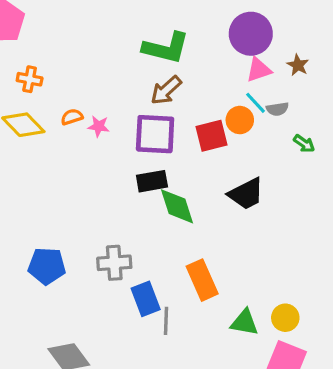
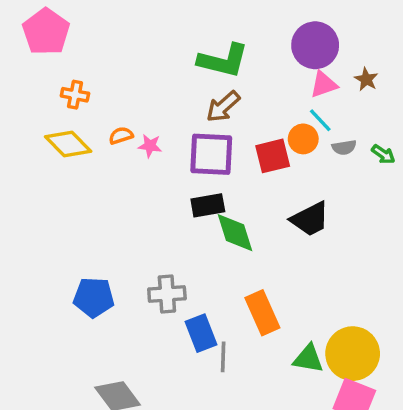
gray semicircle: (277, 109) -> (344, 147), moved
green arrow: (304, 144) -> (383, 154), moved
yellow circle: (285, 318) -> (353, 354), size x1.8

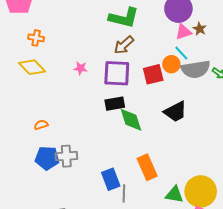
brown star: (366, 79) -> (200, 29), moved
orange semicircle: (121, 136) -> (41, 125), moved
gray semicircle: (344, 147) -> (196, 69), size x2.0
gray cross: (167, 294) -> (66, 156), moved

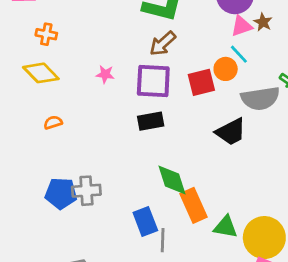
gray semicircle: (196, 69) -> (260, 98), moved
green diamond: (131, 120) -> (172, 180), moved
orange semicircle: (41, 125) -> (53, 122), moved
green triangle: (174, 194) -> (226, 227), moved

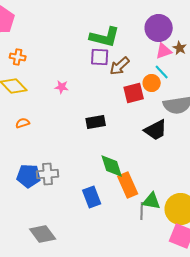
brown arrow: (163, 44) -> (120, 66), moved
purple square: (153, 81) -> (100, 57), moved, size x0.7
gray line: (163, 240) -> (142, 211), moved

